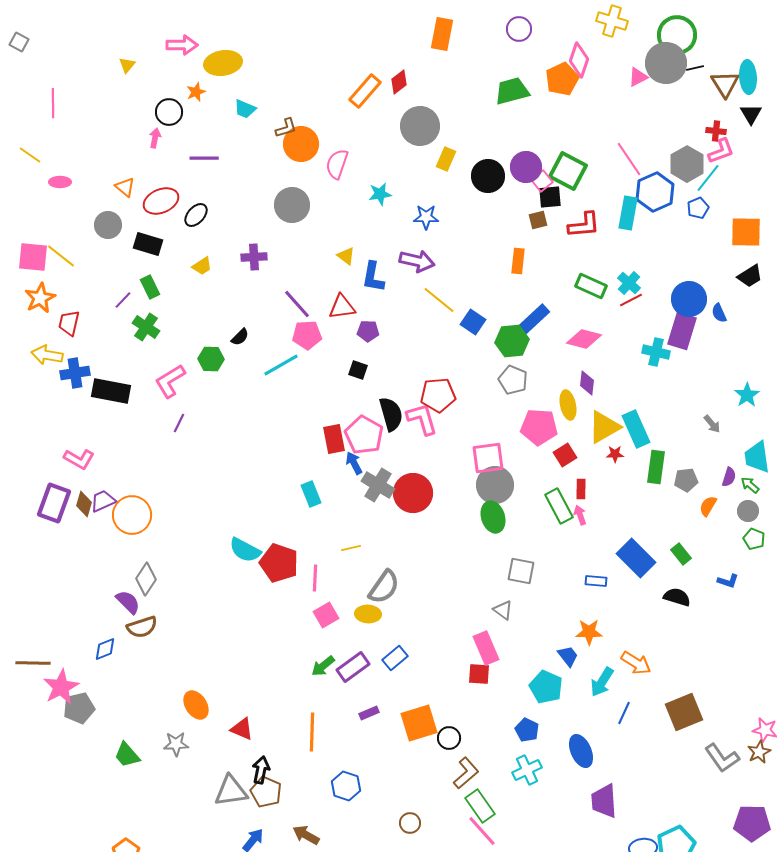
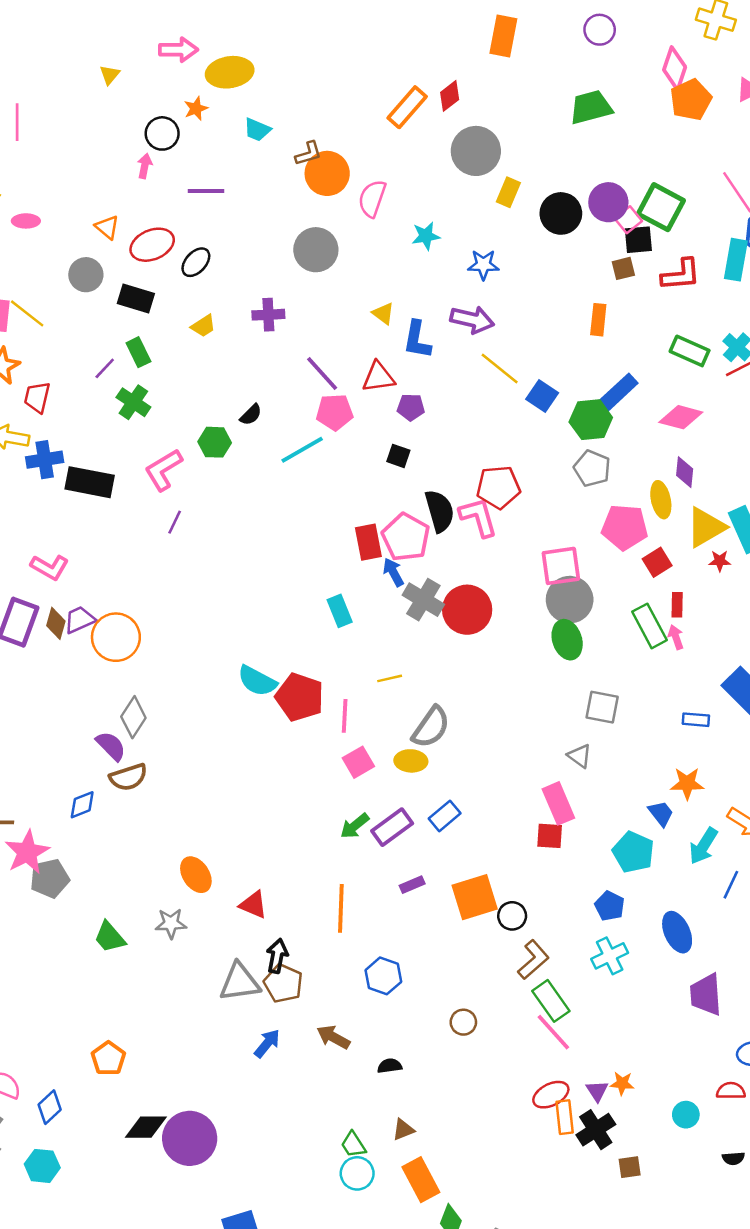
orange pentagon: (562, 79) -> (691, 100), moved

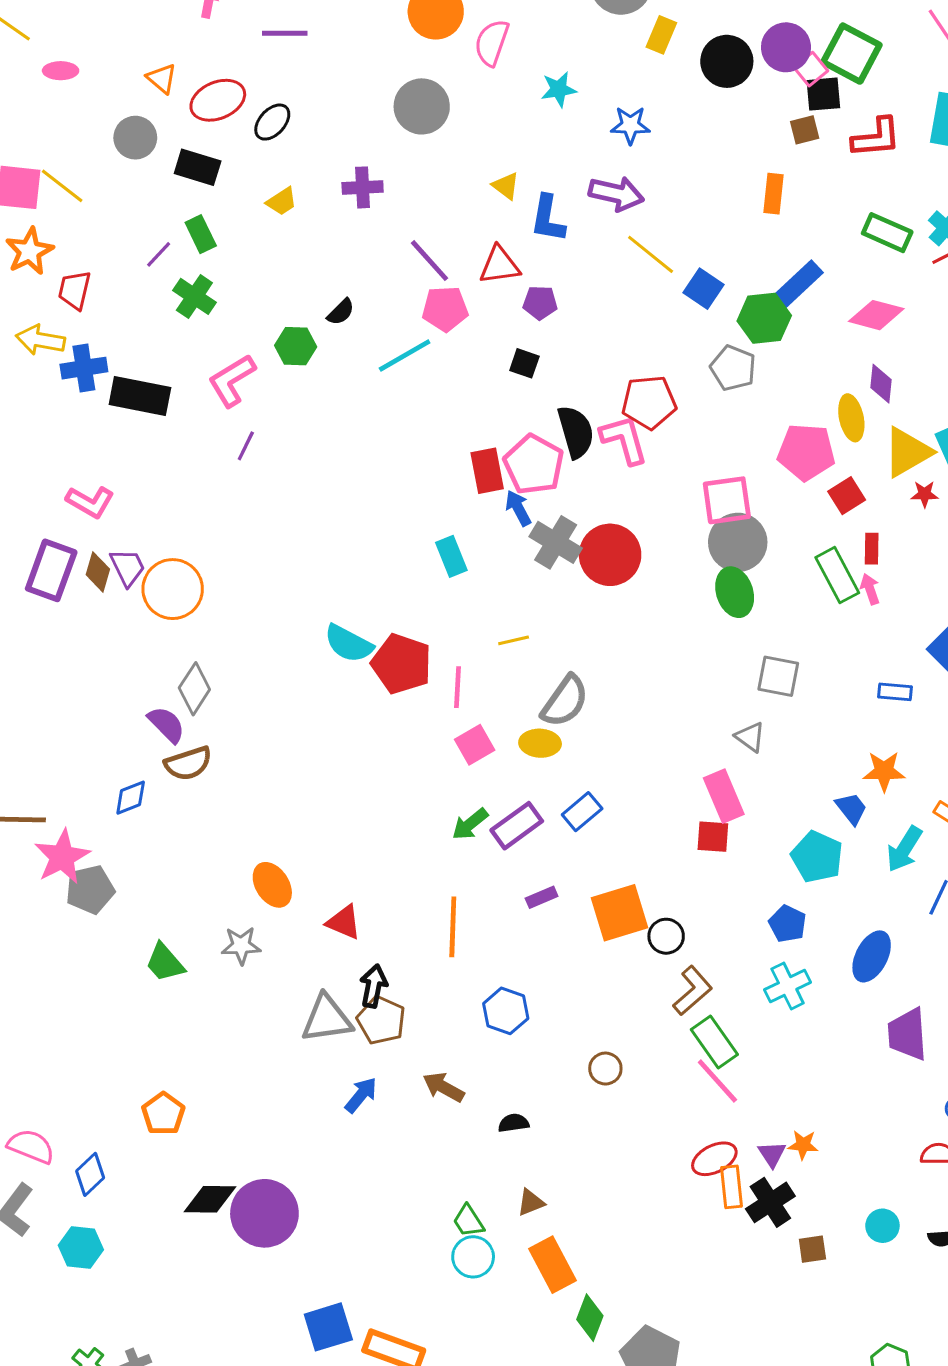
gray pentagon: (592, 468) -> (733, 368), moved
purple trapezoid: (80, 620) -> (127, 567), turned 88
blue ellipse: (677, 932) -> (872, 956), turned 51
cyan circle: (686, 1115) -> (882, 1226), moved

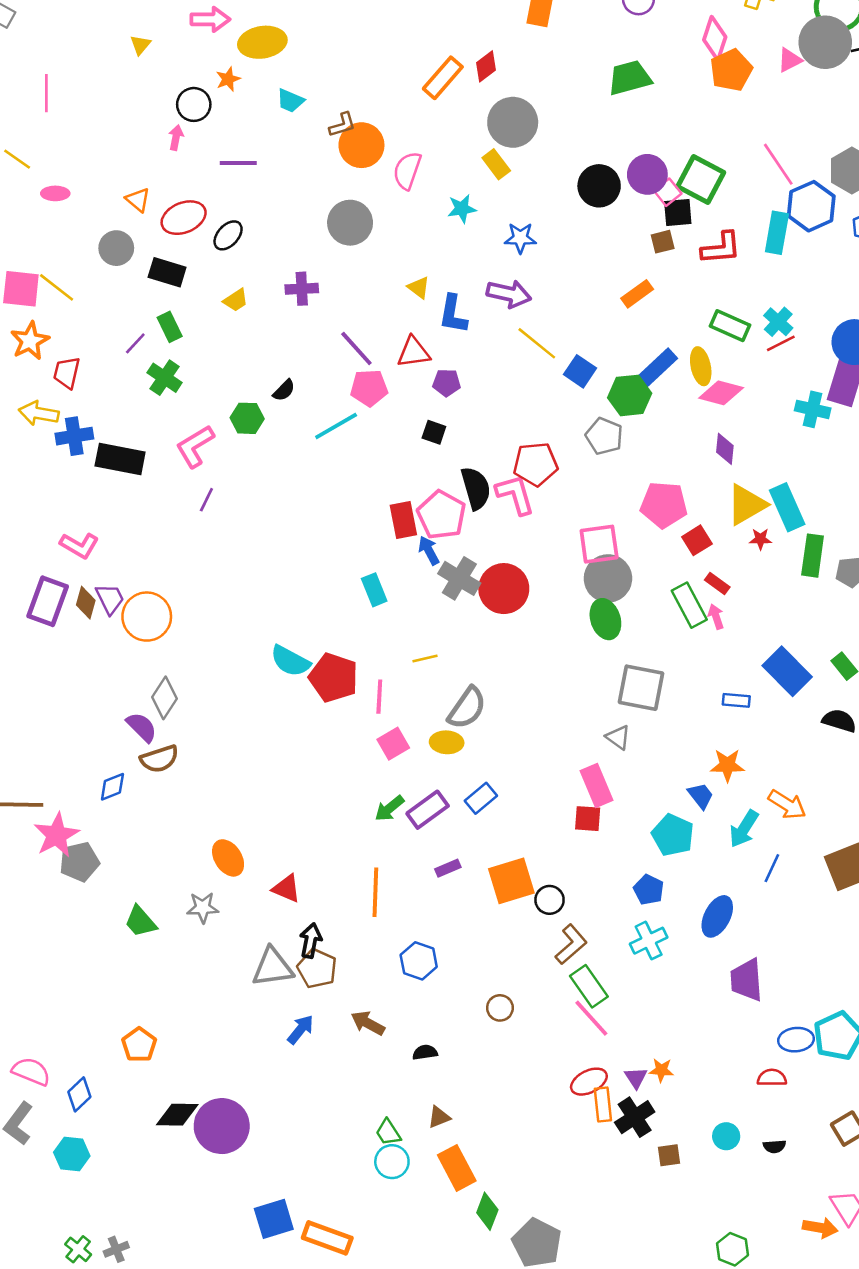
yellow rectangle: (661, 35) -> (496, 164), moved, turned -60
orange rectangle: (774, 194) -> (637, 294), turned 48
yellow ellipse: (851, 418) -> (701, 366), moved
red rectangle: (872, 549) -> (717, 584), turned -55
gray square: (778, 676) -> (641, 688), size x1.4

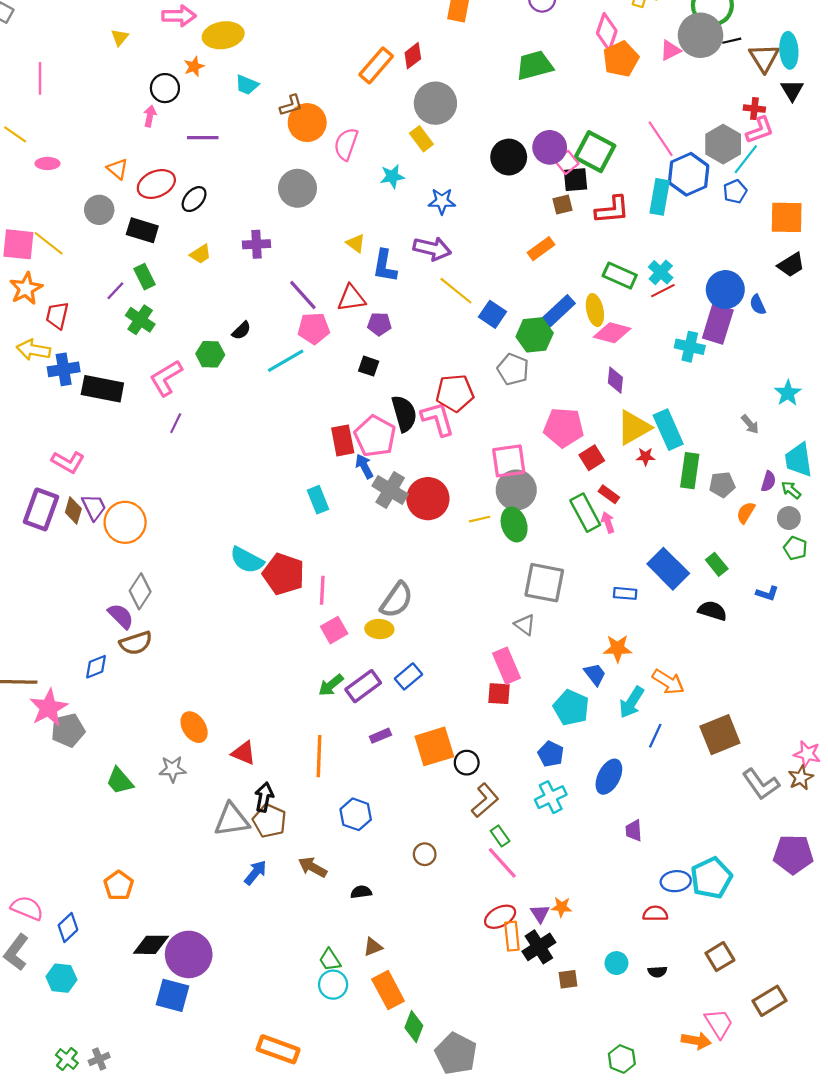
yellow line: (425, 658) -> (480, 519), moved
purple trapezoid: (746, 980) -> (634, 831), size x0.6
green rectangle: (589, 986) -> (500, 836), size x0.6
blue square: (274, 1219) -> (172, 995), moved, turned 32

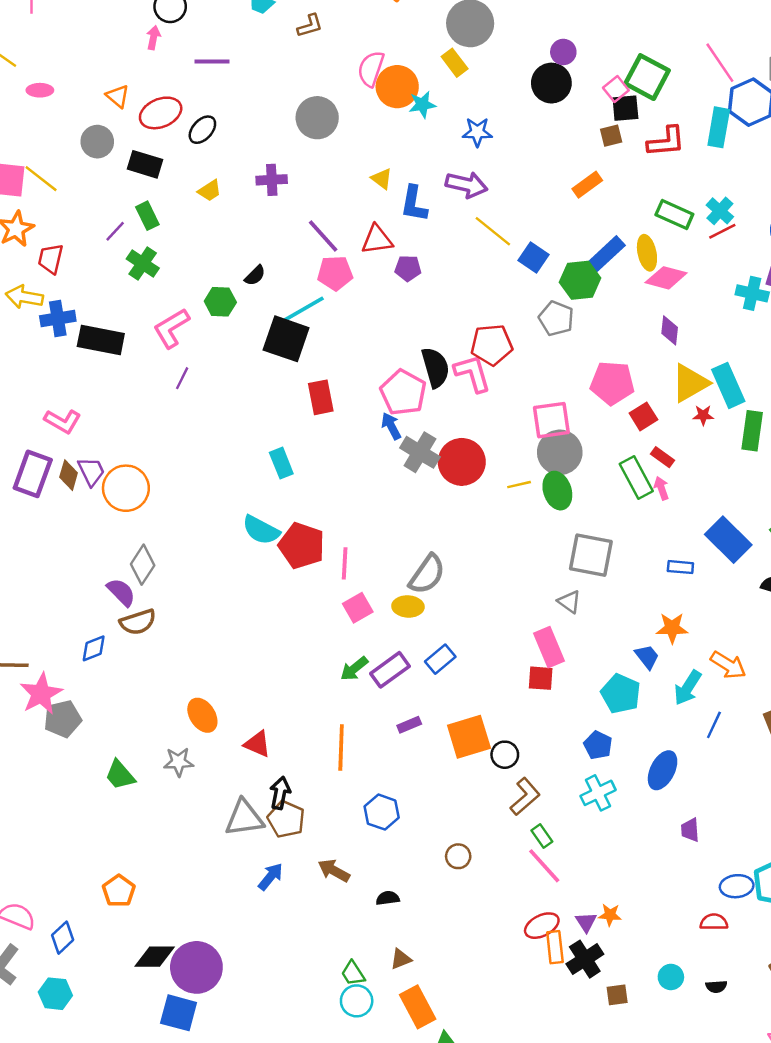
orange circle: (307, 123) -> (397, 87), moved
purple circle: (550, 147) -> (563, 52), moved, size x0.7
black square: (369, 366) -> (286, 339), moved, size x2.0
red rectangle: (343, 440) -> (321, 397), moved
cyan rectangle: (318, 500) -> (281, 463), moved

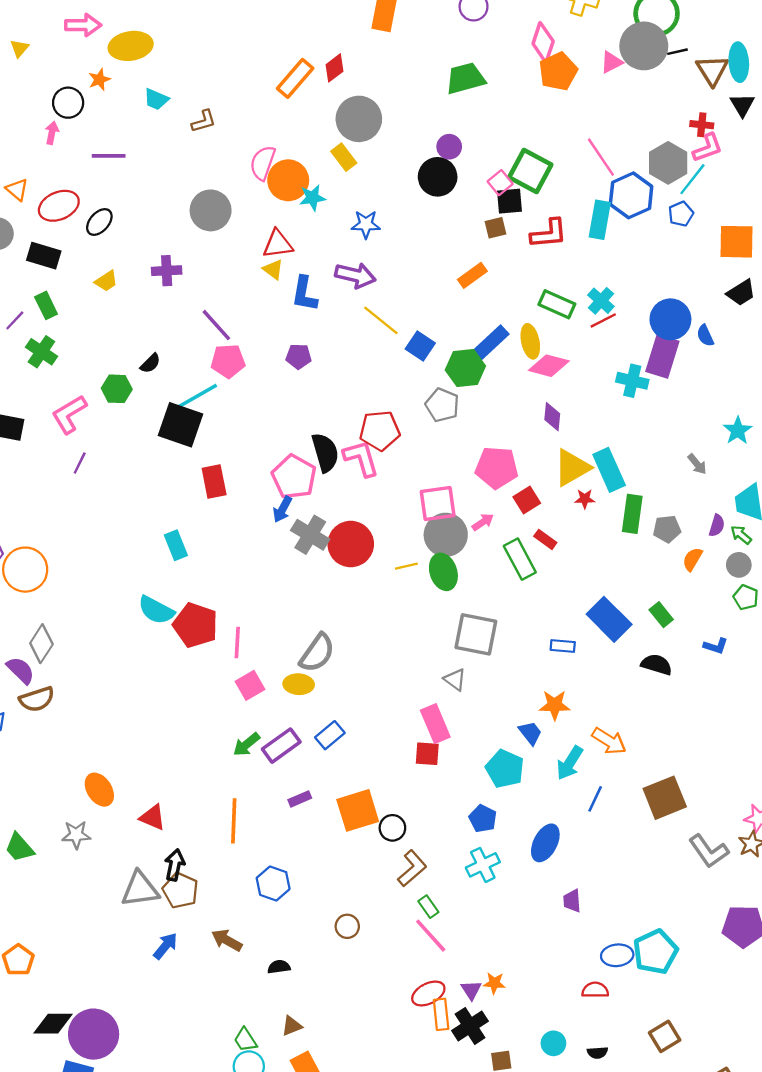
red triangle: (377, 240) -> (278, 244), moved
blue arrow: (391, 426) -> (282, 509), turned -124
pink arrow: (661, 488) -> (483, 522), moved, turned 75

